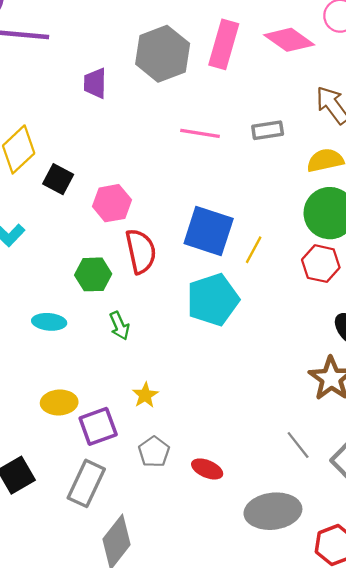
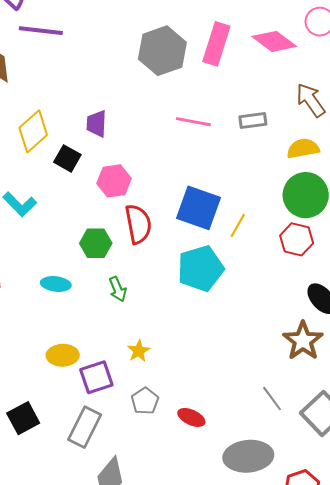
purple trapezoid: (95, 83) -> (97, 124), moved

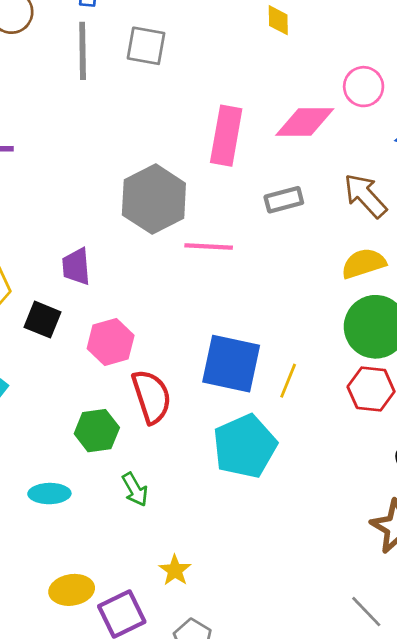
pink diamond: (274, 41) -> (305, 122), turned -30
gray hexagon: (162, 51) -> (154, 199), moved
gray rectangle: (253, 121) -> (284, 200), moved

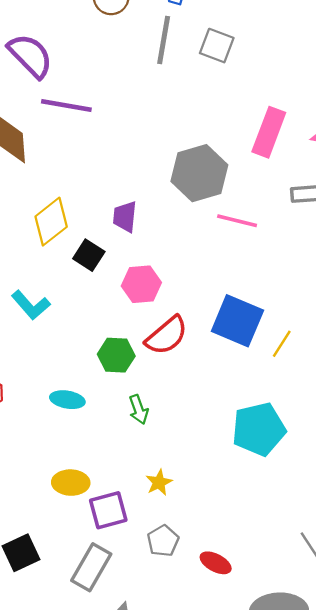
red semicircle: (152, 397) -> (167, 336), turned 57
cyan pentagon: (245, 446) -> (259, 429), moved

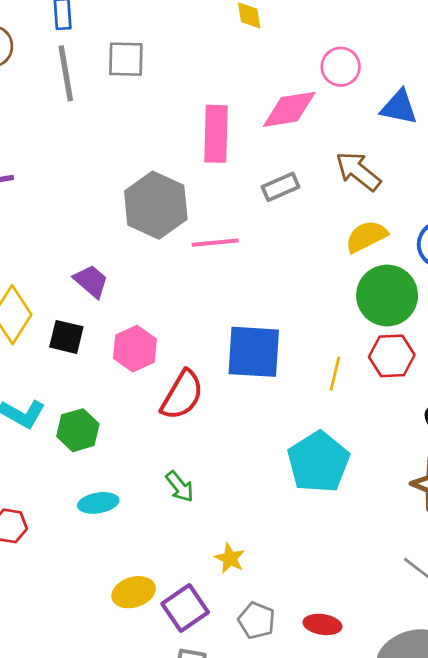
purple trapezoid: (125, 217) -> (91, 281), turned 144
yellow line: (282, 344) -> (335, 374), moved
green hexagon: (116, 355) -> (78, 430), moved

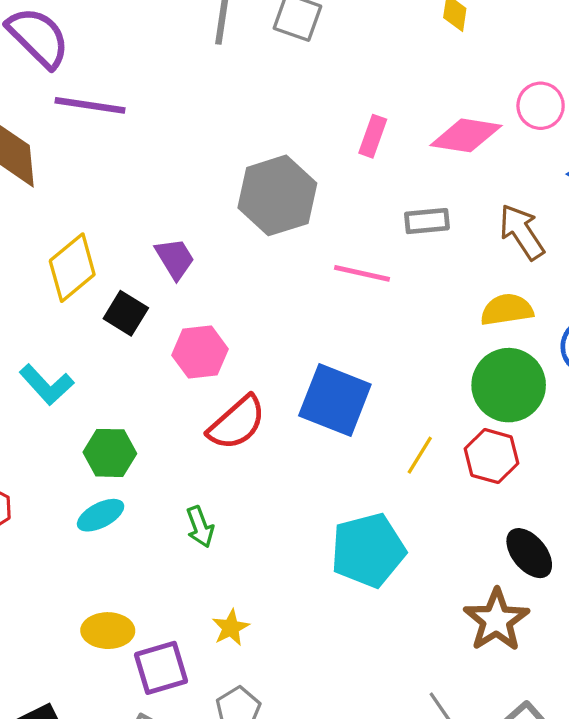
pink rectangle: (216, 134) -> (373, 136), size x0.6
pink line: (215, 243) -> (362, 273), moved
green hexagon: (78, 430) -> (110, 453), moved
cyan ellipse: (98, 503) -> (101, 515), turned -36

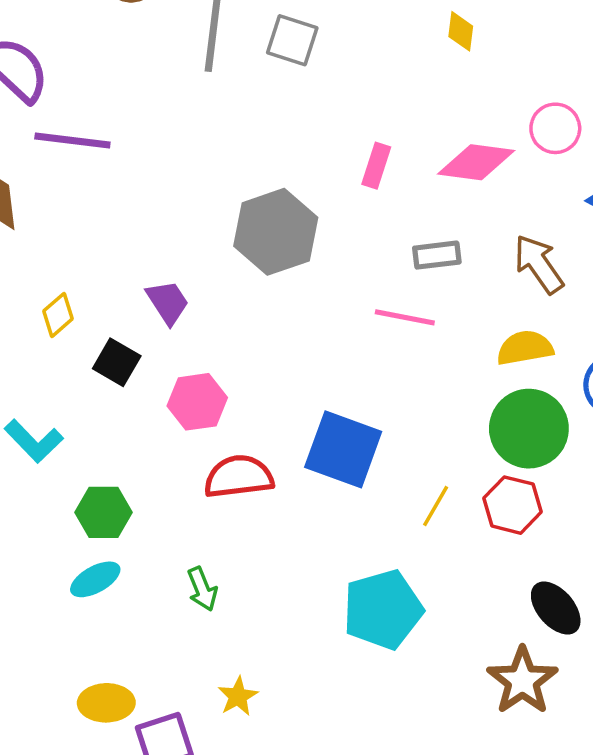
yellow diamond: (72, 268) -> (58, 315), size x0.6
pink line: (362, 273) -> (405, 317), moved
red semicircle: (237, 423) -> (239, 477), turned -144

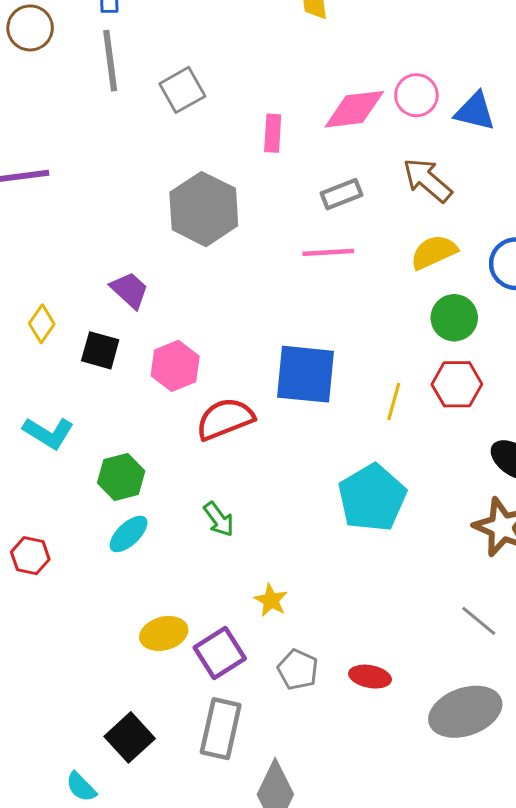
gray square: (292, 40) -> (182, 90), moved, turned -33
pink circle: (555, 128) -> (416, 95), moved
green circle: (529, 429) -> (454, 318), size x0.7

